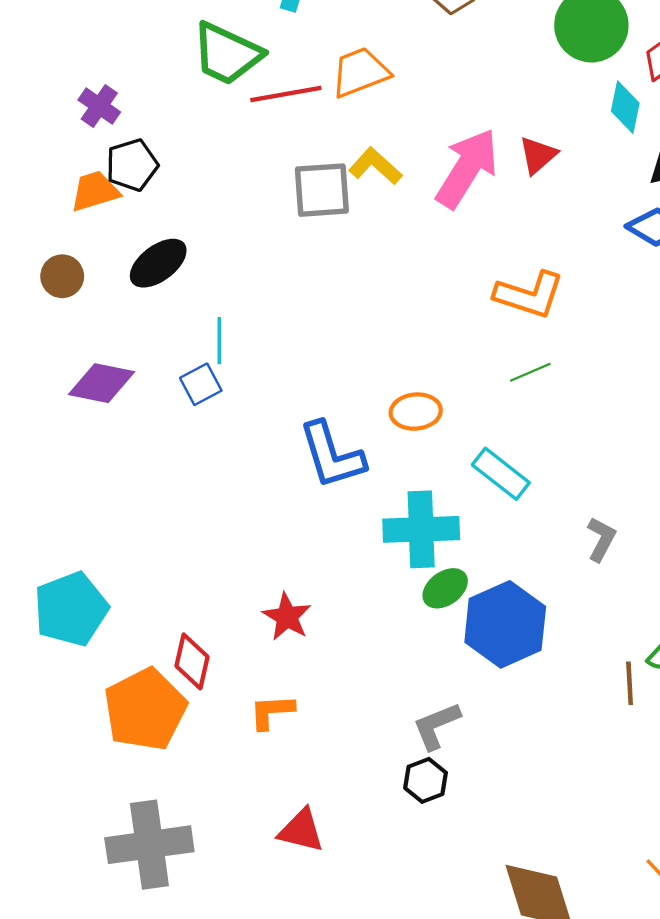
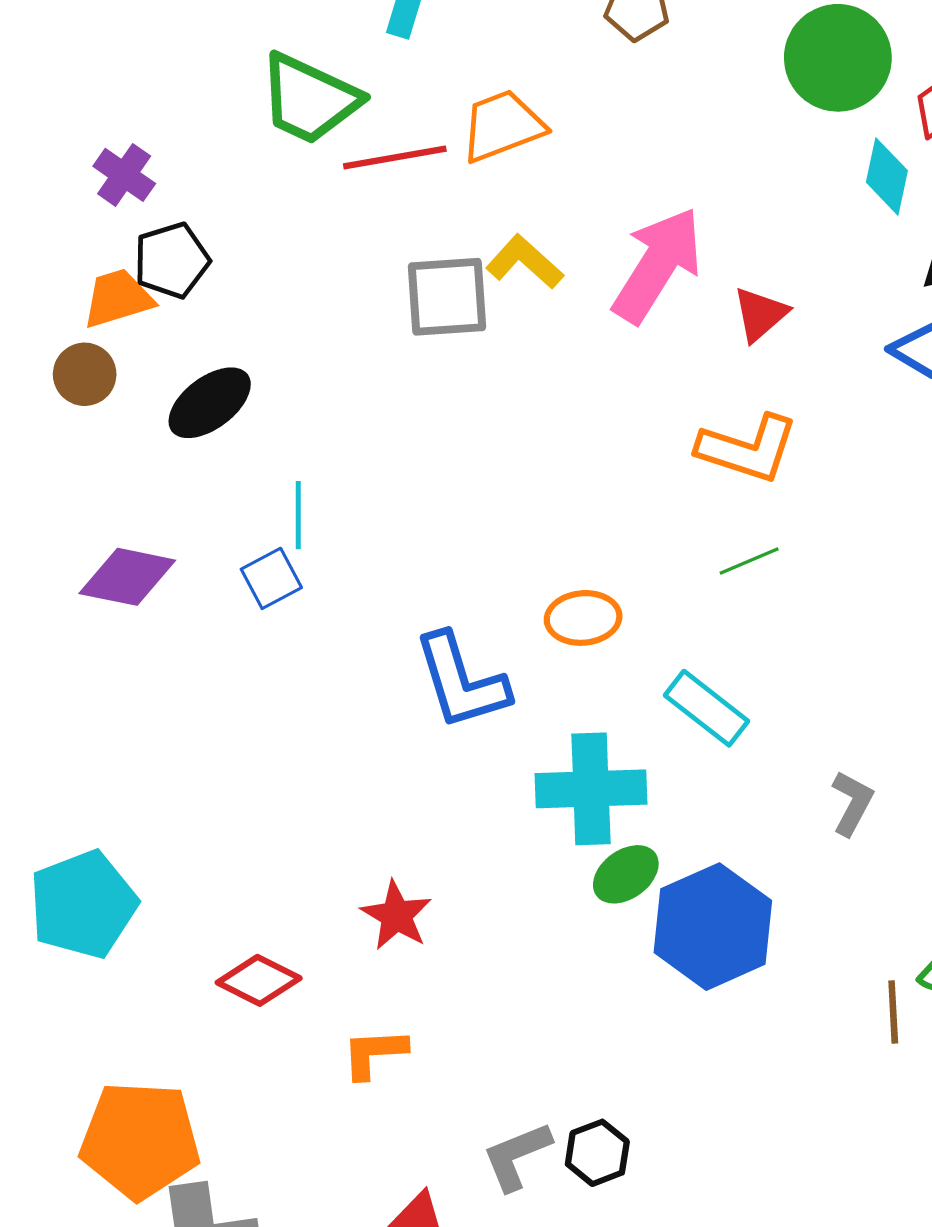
red triangle: (538, 155) -> (760, 314), moved
brown circle: (62, 276) -> (85, 374), moved
red diamond: (192, 661) -> (259, 980), turned -76
orange pentagon: (145, 709) -> (140, 1140), moved, turned 30
gray L-shape: (436, 726) -> (517, 1156), moved

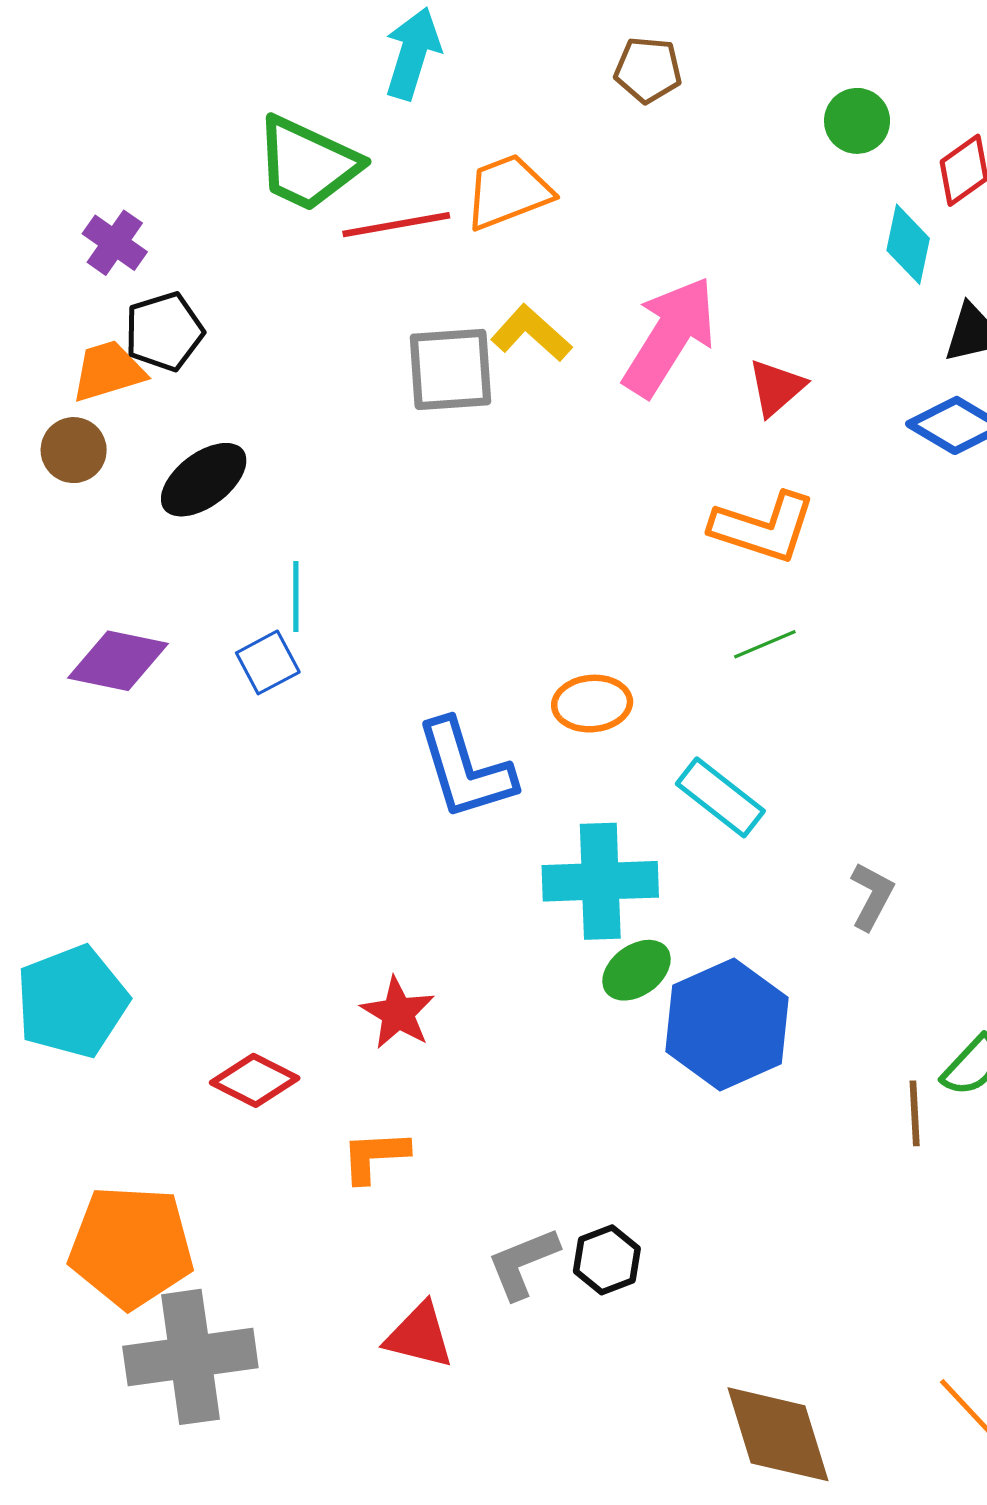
green circle: (838, 58) -> (857, 121), size x0.6

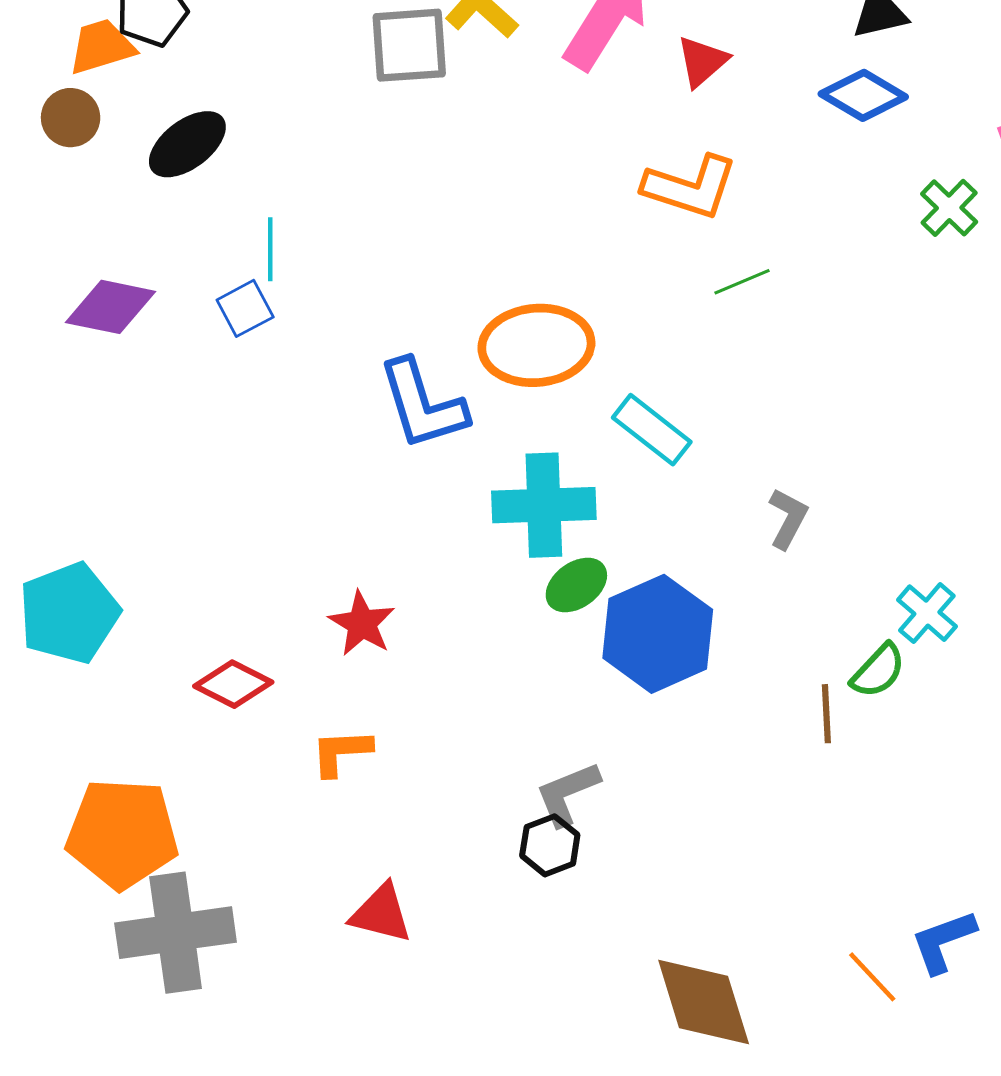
green line: (765, 644) -> (742, 282), moved
orange ellipse: (592, 704) -> (536, 345), size x1.6
gray L-shape: (523, 1263) -> (568, 794), moved

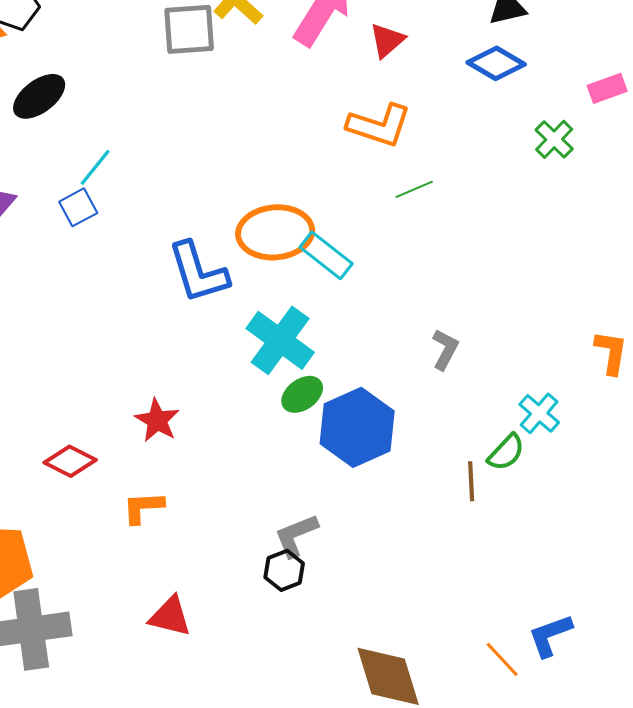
cyan line: (270, 249) -> (95, 167), turned 39
cyan rectangle: (652, 430) -> (326, 255), moved
cyan cross: (544, 505) -> (280, 340), turned 38

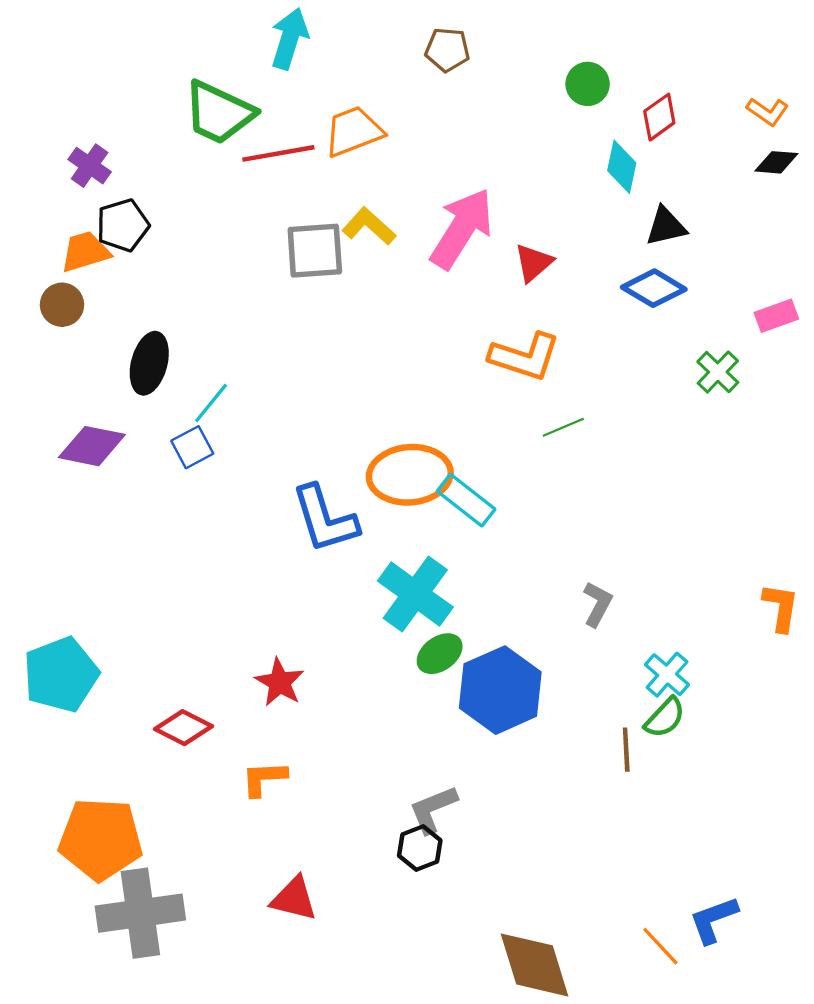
black ellipse: (39, 96) -> (149, 363), moved, turned -38
cyan cross: (539, 413) -> (667, 675), moved

